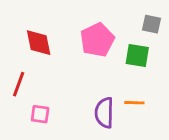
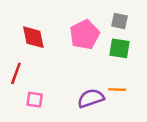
gray square: (152, 24) -> (120, 21), moved
purple semicircle: (104, 113) -> (91, 98), turned 70

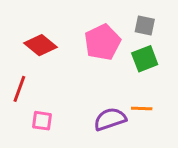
red diamond: (33, 37) -> (41, 45), turned -40
green square: (120, 48) -> (145, 59), turned -30

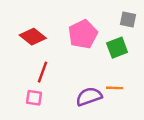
gray square: (145, 26) -> (128, 20), moved
red line: (19, 89) -> (43, 72), moved

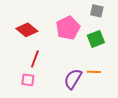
gray square: (128, 20) -> (97, 11), moved
purple semicircle: (89, 97) -> (73, 79), turned -40

